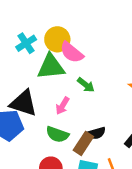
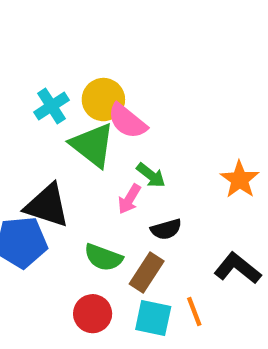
green triangle: (51, 67) -> (93, 145), turned 44
pink arrow: (63, 106) -> (129, 199), moved
black semicircle: (96, 133) -> (166, 229), moved

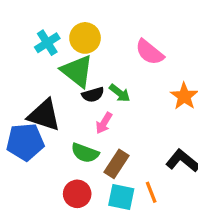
pink semicircle: (127, 121) -> (150, 52), moved
pink arrow: (129, 199) -> (104, 123), moved
black semicircle: (166, 229) -> (93, 95), moved

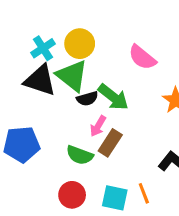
green arrow: (120, 93) -> (113, 97), size x1.5
black triangle: (44, 115) -> (40, 80), moved
brown rectangle: (117, 164) -> (110, 143), moved

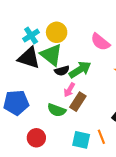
green arrow: (113, 97) -> (80, 70), turned -70
red circle: (72, 195) -> (36, 138), moved

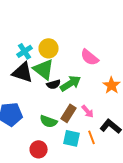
pink arrow: (69, 90) -> (88, 111), moved, turned -72
orange line: (101, 137) -> (92, 137), moved
red circle: (36, 138) -> (39, 149), moved
cyan square: (81, 140) -> (72, 138), moved

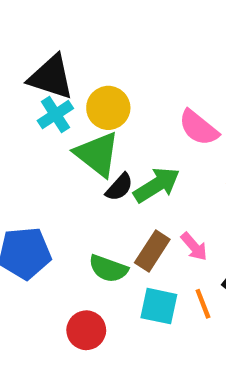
black triangle: (23, 72) -> (51, 77), moved
black semicircle: (54, 84) -> (119, 187), turned -32

